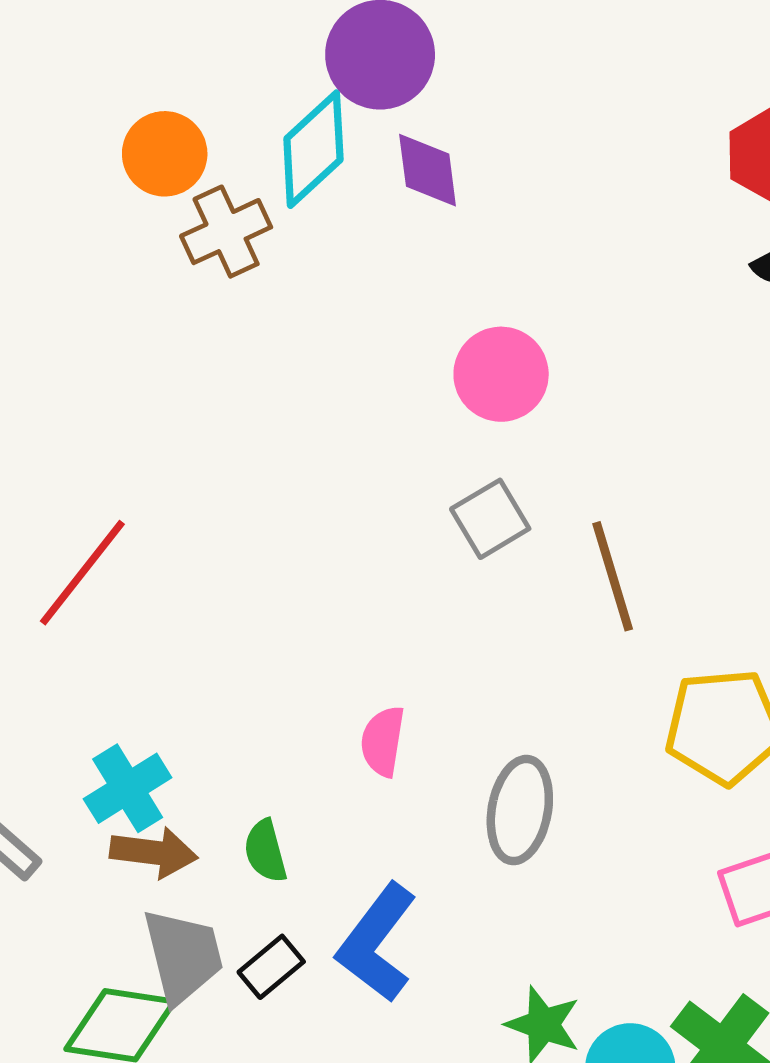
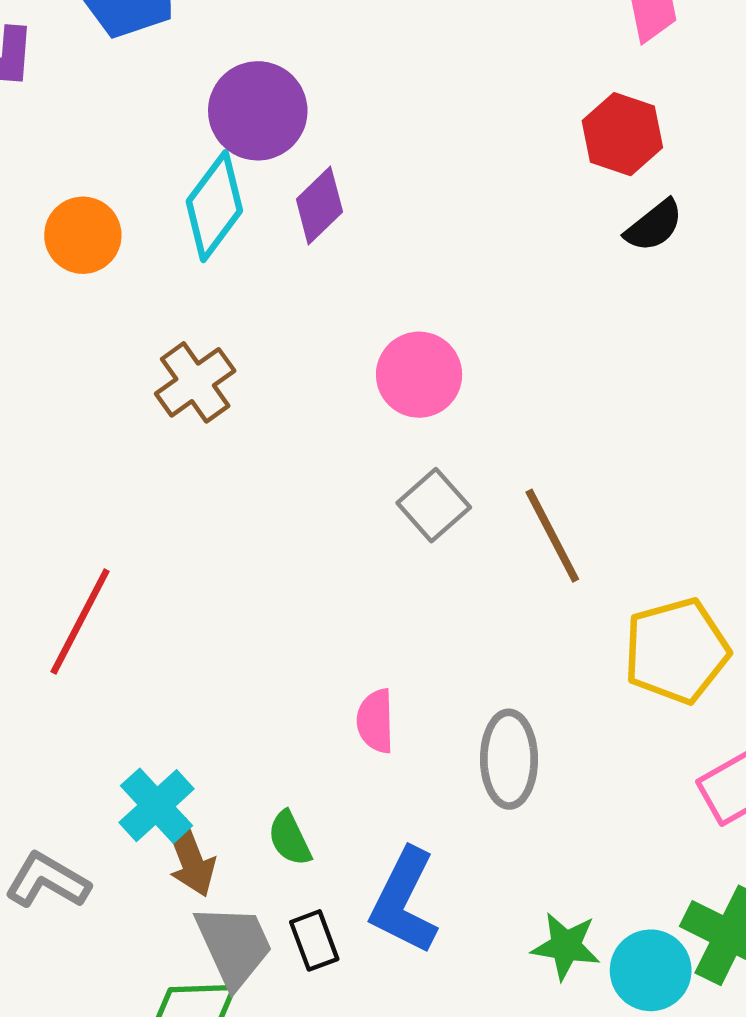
purple diamond: (428, 170) -> (319, 206), turned 64
brown cross: (226, 232) -> (195, 382), moved
brown arrow: (154, 852) -> (191, 858), turned 72
black rectangle: (271, 967) -> (314, 940), turned -60

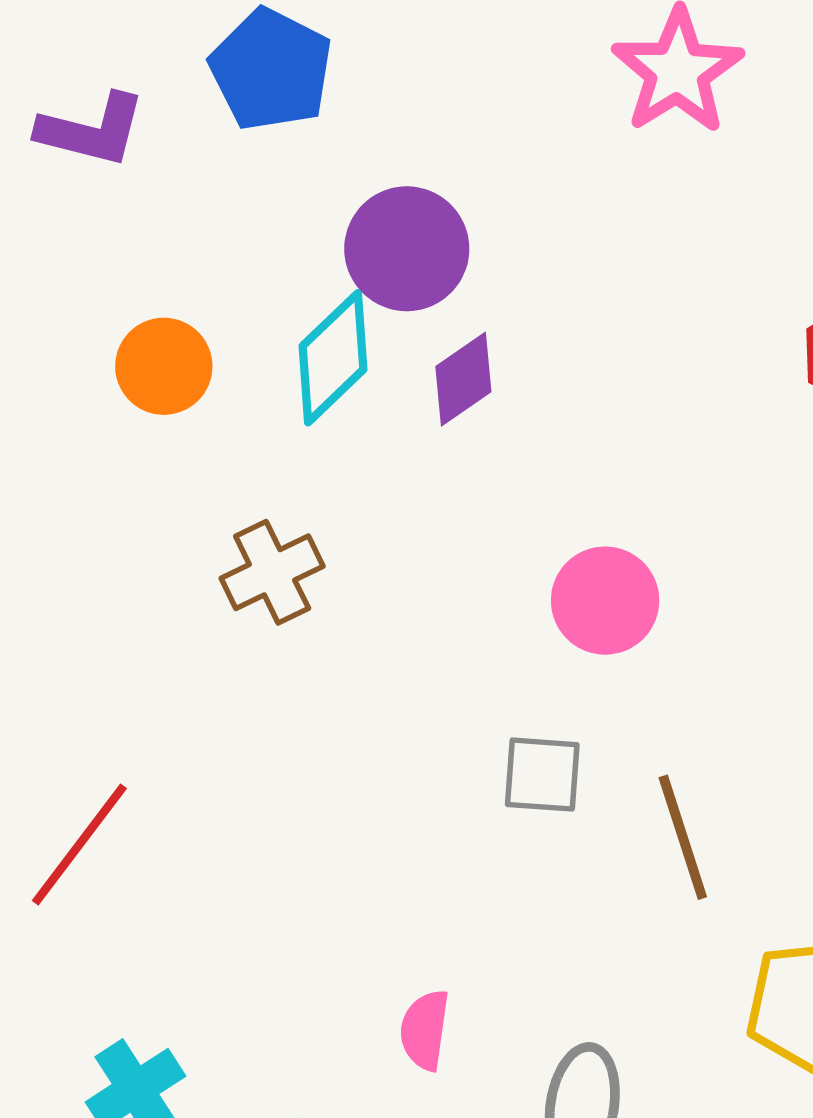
pink circle: (419, 375) -> (605, 601), moved
gray square: (434, 505) -> (542, 775), turned 36

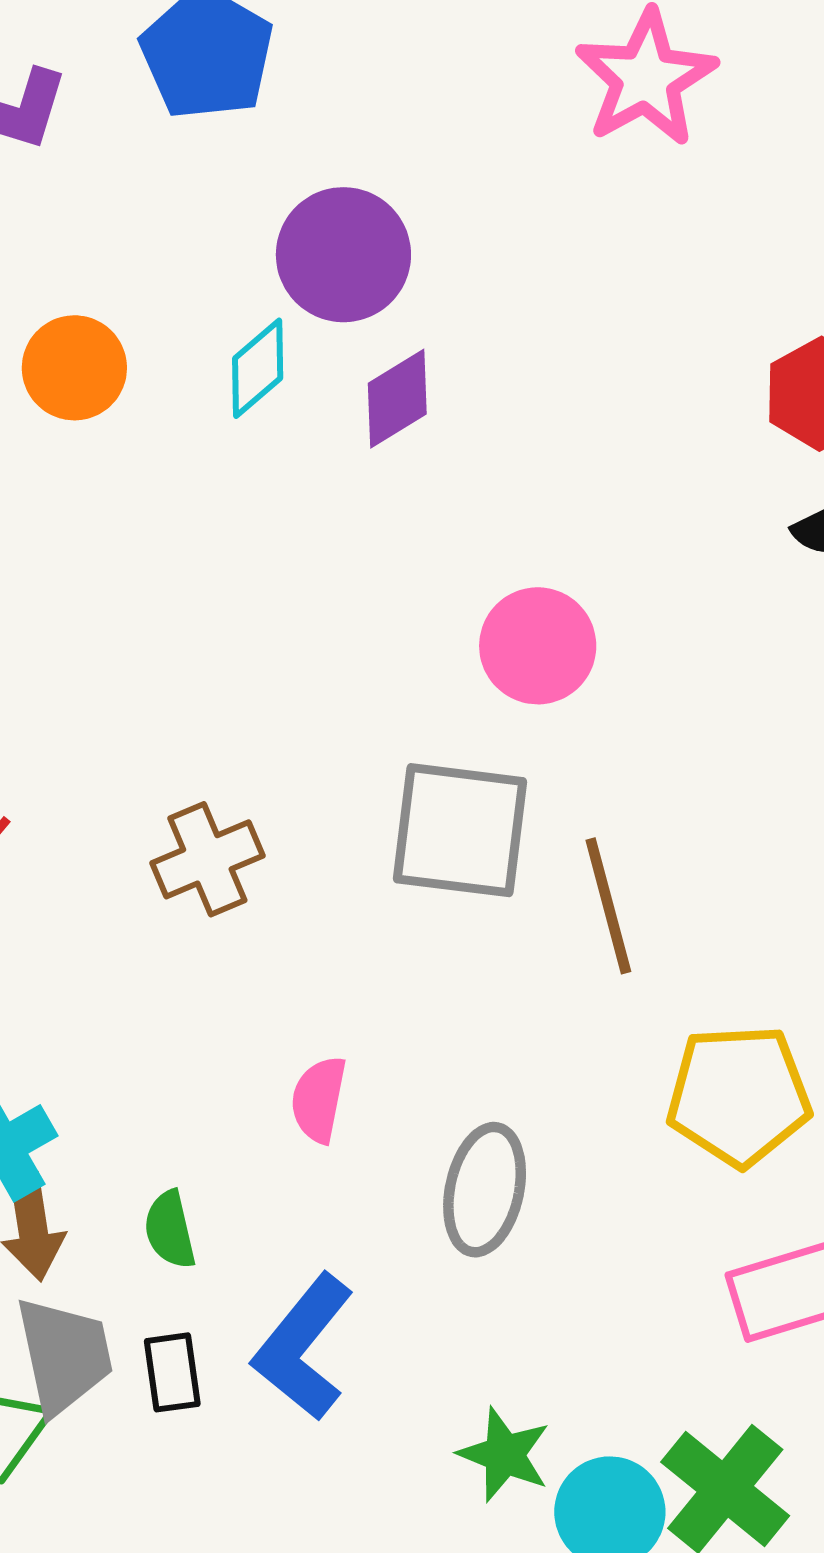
cyan diamond: (333, 358) -> (258, 368), size x0.7
brown cross: (272, 572) -> (207, 859), moved
gray square: (542, 775) -> (460, 830), size x1.6

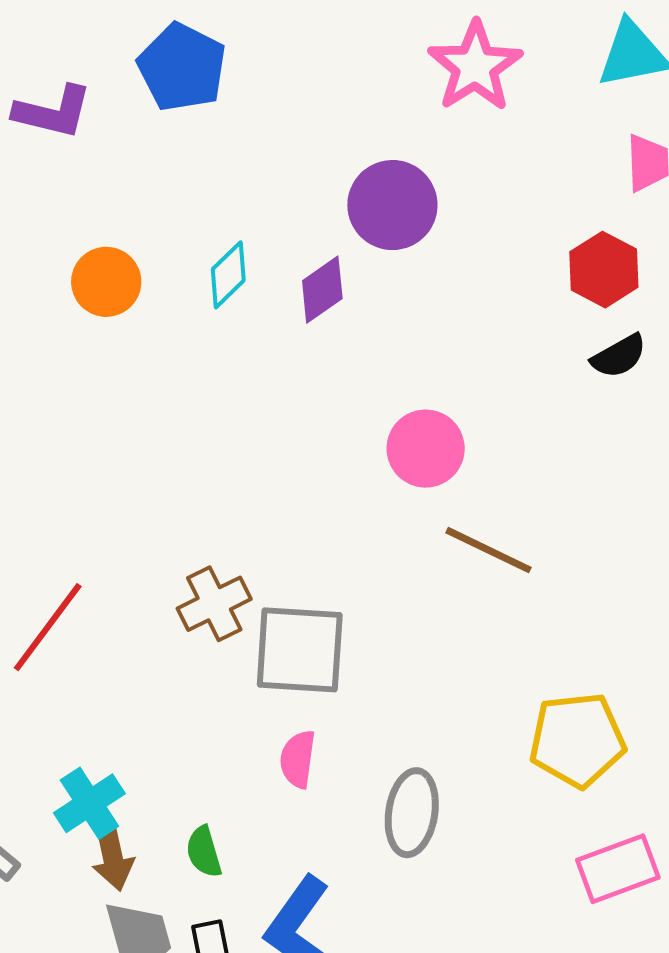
purple circle: (343, 255) -> (392, 205), moved
gray square: (460, 830) -> (300, 650), moved
brown line: (608, 906) -> (489, 550), moved, turned -46

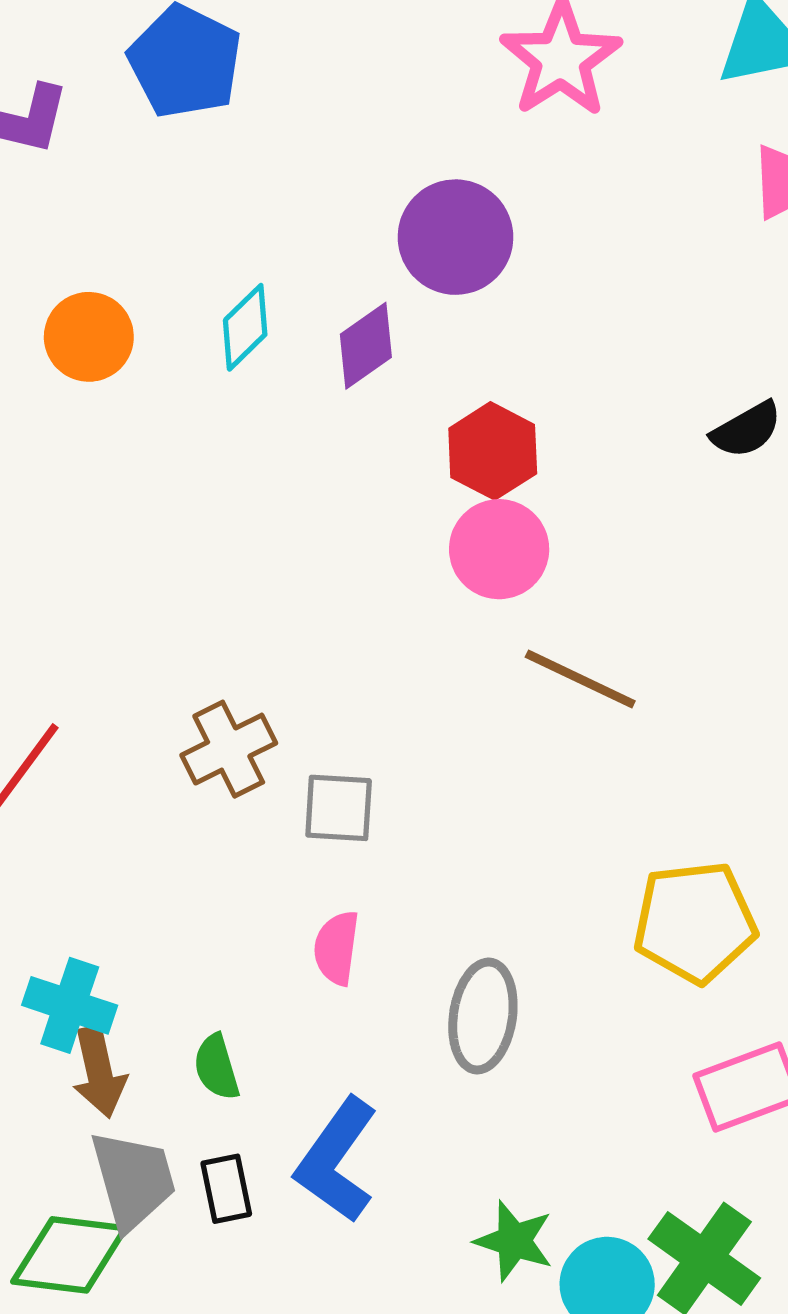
red hexagon: (604, 270) -> (493, 451), moved
gray square: (300, 650) -> (339, 808), size x0.6
cyan cross: (89, 803) -> (70, 1005), turned -38

